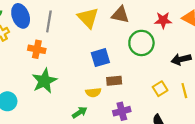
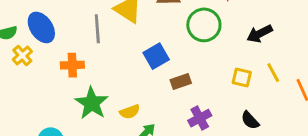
gray line: (49, 21) -> (97, 29), moved
yellow square: (160, 89) -> (242, 78), turned -32
yellow semicircle: (93, 92) -> (130, 112), moved

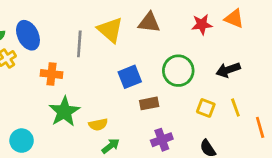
green circle: (204, 25) -> (178, 71), moved

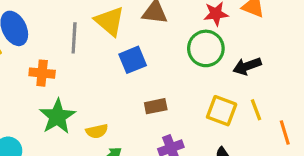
green circle: (178, 71) -> (206, 48), moved
blue square: (130, 77) -> (133, 60), moved
yellow square: (206, 108) -> (222, 111), size x1.4

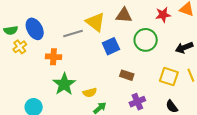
gray line: (74, 38) -> (73, 33), turned 72
green circle: (206, 48) -> (146, 40), moved
brown rectangle: (156, 106) -> (127, 75), turned 32

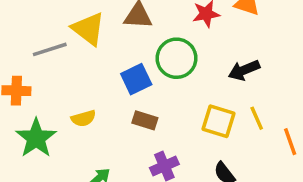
blue square: (111, 46) -> (136, 79), moved
yellow semicircle: (90, 93) -> (83, 118), moved

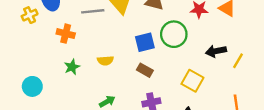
yellow line: (257, 118) -> (238, 61), moved, turned 42
green star: (36, 138) -> (72, 67), size x0.6

